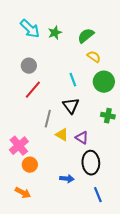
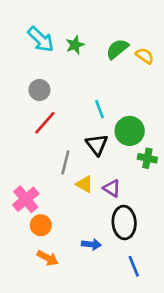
yellow semicircle: (94, 57) -> (145, 56), moved
green circle: (104, 82) -> (130, 131), moved
orange arrow: (23, 193) -> (48, 258), moved

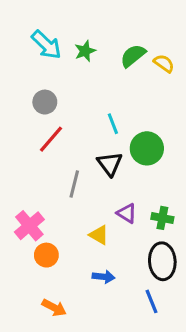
green cross: (147, 158) -> (162, 218), moved
yellow triangle: (85, 184) -> (99, 235), moved
black ellipse: (124, 222) -> (162, 261), moved
orange arrow: (48, 258) -> (54, 308), moved

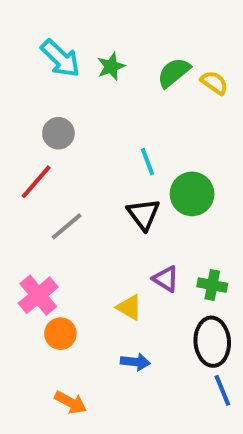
red line: (51, 139) -> (36, 182), moved
gray line: (74, 184) -> (67, 226), moved, turned 36
blue line: (151, 301) -> (222, 390), moved

